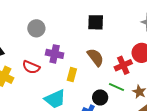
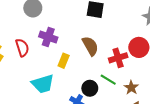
red semicircle: (31, 67) -> (22, 48), turned -138

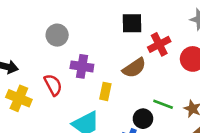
brown semicircle: (90, 46) -> (134, 68), turned 96
red cross: (118, 58) -> (159, 44), moved

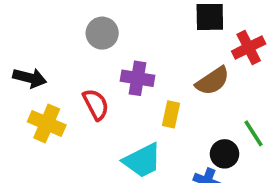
green line: (163, 104) -> (253, 133), turned 36

